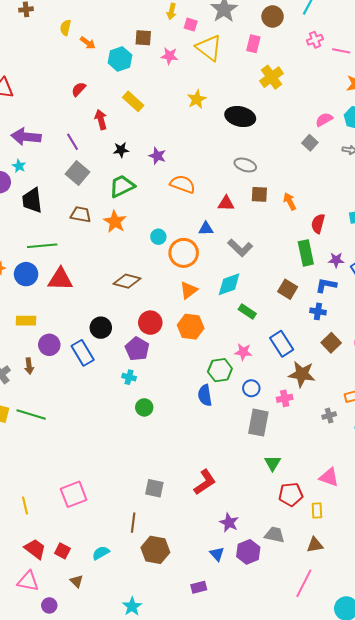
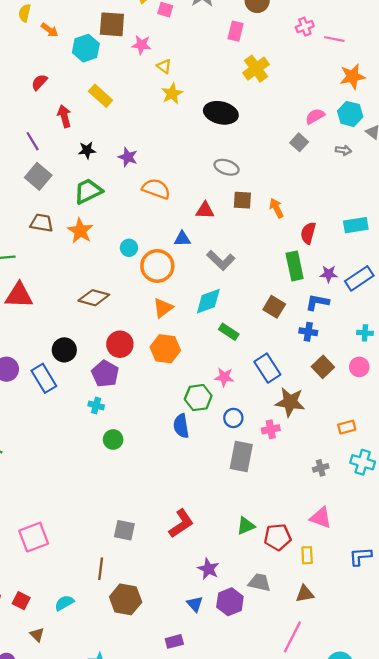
brown square: (143, 38) -> (112, 24), size x1.4
yellow triangle: (209, 48) -> (164, 66), moved, size x0.5
gray cross: (329, 416) -> (321, 468), moved
green triangle: (273, 463) -> (246, 526), moved, turned 36

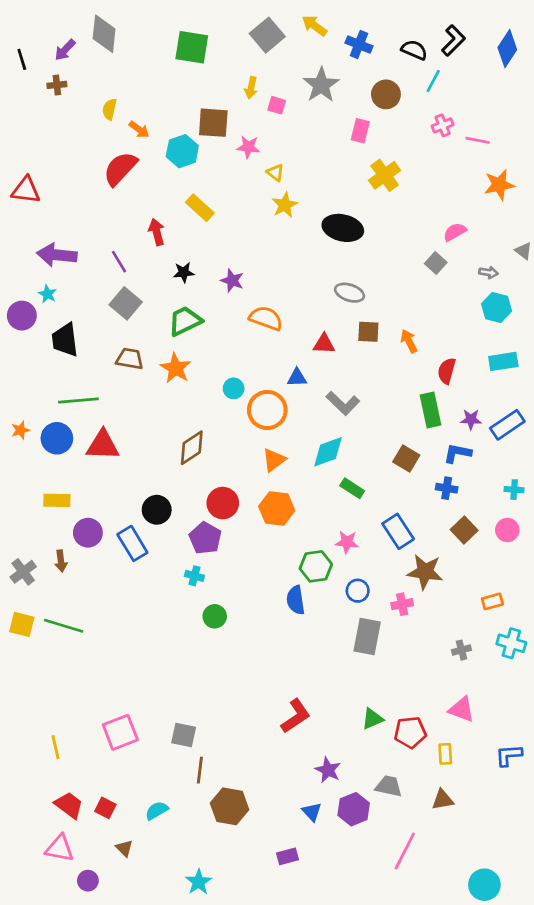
red semicircle: (39, 82) -> (120, 169), moved, size x1.8
cyan hexagon: (350, 114) -> (497, 307), moved
brown diamond: (94, 298) -> (192, 448), turned -48
gray square: (124, 530) -> (184, 735), moved
pink line: (292, 637) -> (405, 851), moved

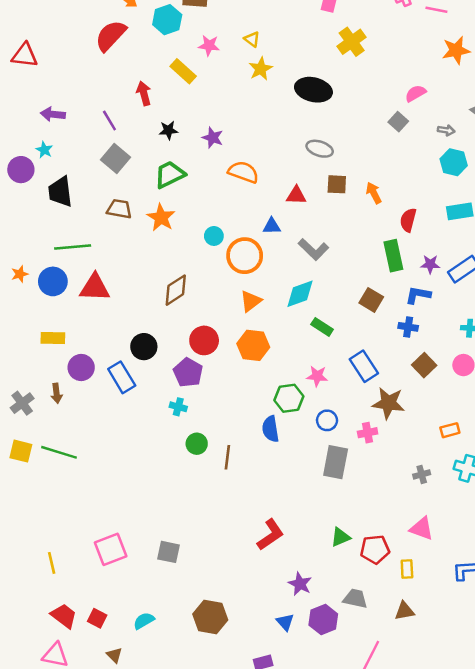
pink star: (248, 147) -> (209, 45), moved
purple arrow: (57, 255) -> (53, 114), size x0.7
brown line: (200, 770) -> (227, 457), moved

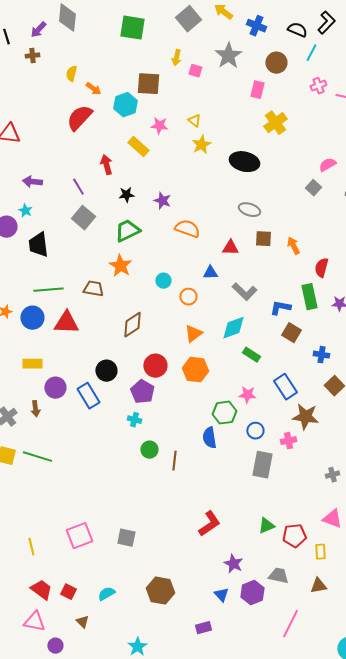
brown trapezoid: (119, 209) -> (93, 289), moved
orange circle: (245, 256) -> (188, 297), size x0.6
blue L-shape: (418, 295) -> (280, 308), moved

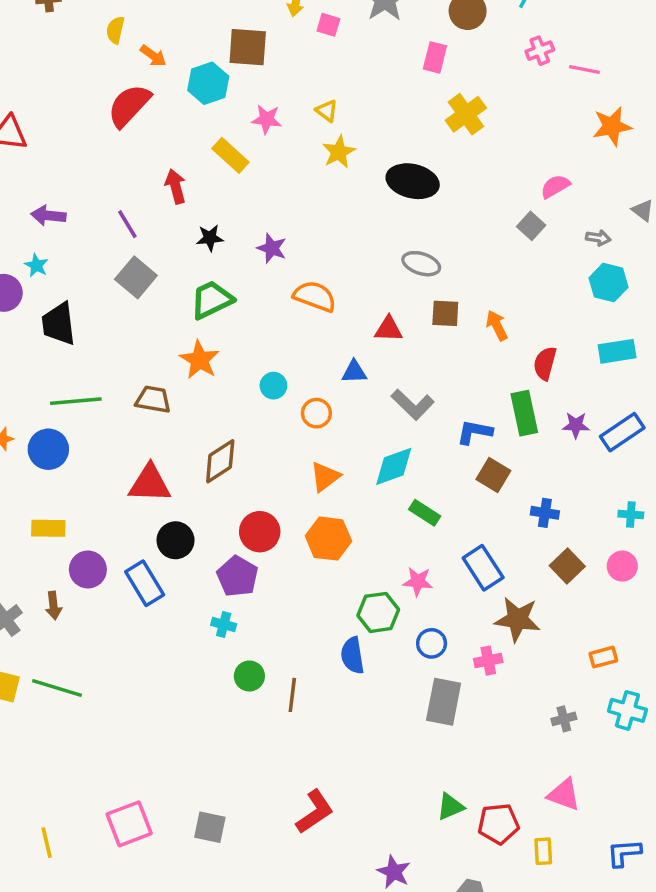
red triangle: (66, 323) -> (150, 484), moved
red L-shape: (209, 524) -> (315, 812), moved

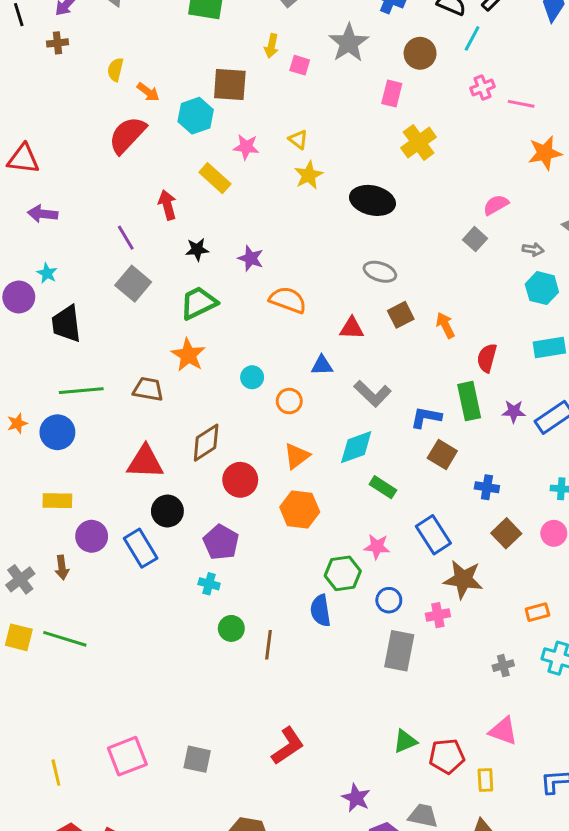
purple arrow: (48, 216) -> (43, 214), moved
brown square: (445, 313) -> (401, 315), turned -30
red circle: (260, 532) -> (240, 480), moved

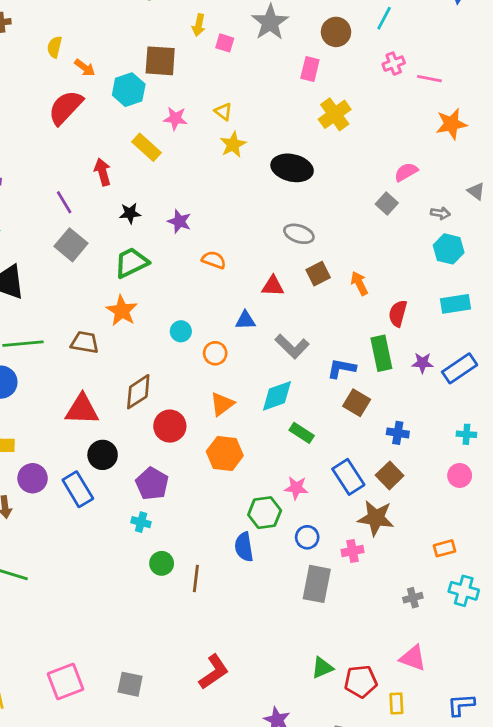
orange semicircle: (288, 300) -> (214, 260), size x0.7
brown square: (506, 533) -> (390, 475), moved

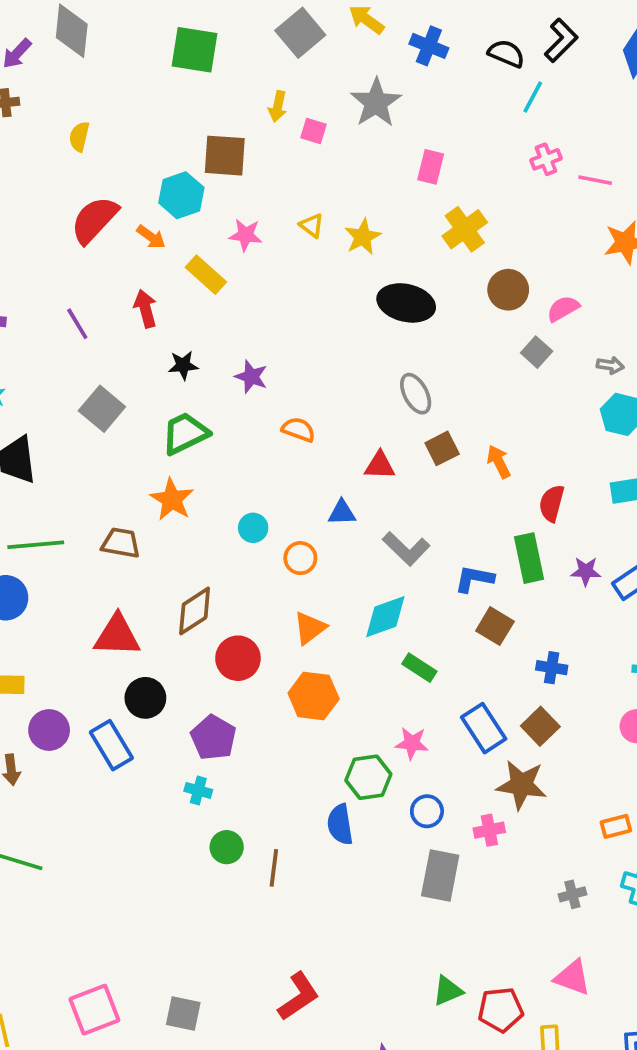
brown circle: (336, 32) -> (508, 290), moved
orange arrow: (85, 68) -> (151, 237), moved
yellow star: (233, 145) -> (363, 237), moved
purple line: (64, 202) -> (77, 324), moved
gray ellipse: (299, 234) -> (416, 394), turned 44

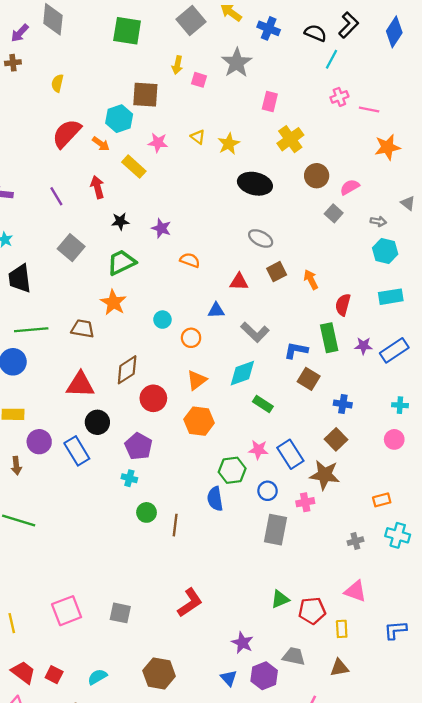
gray ellipse: (416, 394) -> (261, 238), turned -35
blue rectangle: (484, 728) -> (290, 454), moved

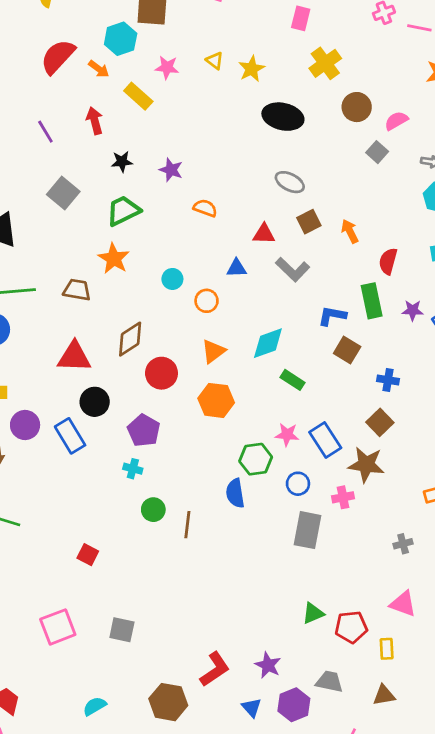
gray L-shape: (255, 332) -> (293, 269), moved
red L-shape: (190, 603) -> (215, 669), moved
red square: (54, 675) -> (88, 555), moved

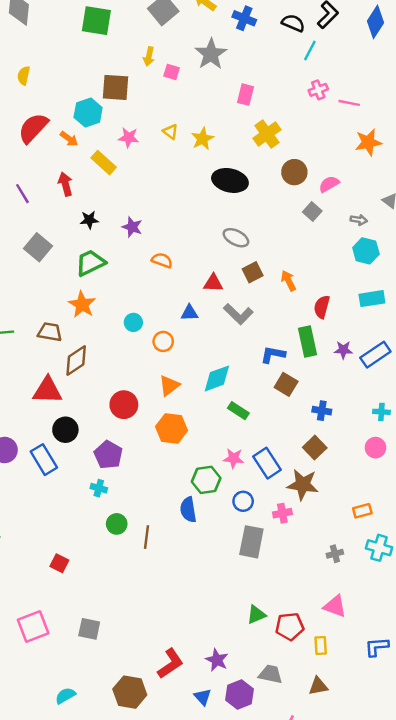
brown diamond: (130, 339) -> (76, 361), moved

